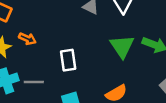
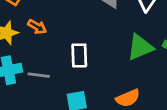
green triangle: (122, 46) -> (140, 47), turned 35

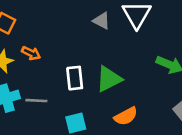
green triangle: (140, 47) -> (109, 79), moved

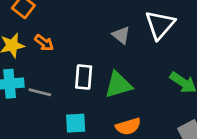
gray triangle: (102, 21) -> (121, 35), moved

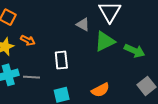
green triangle: (118, 85) -> (105, 41), moved

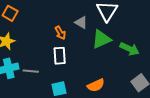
orange arrow: (28, 40) -> (60, 33), moved, turned 32

